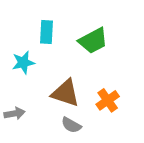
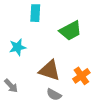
cyan rectangle: (47, 32) -> (35, 13), moved
gray arrow: (15, 113) -> (11, 86), turned 56

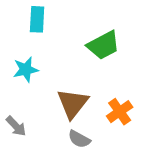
cyan rectangle: (35, 13) -> (37, 19), moved
brown triangle: (50, 70) -> (73, 104), turned 50

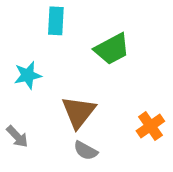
cyan rectangle: (37, 19) -> (56, 21), moved
orange cross: (120, 112) -> (150, 126), moved

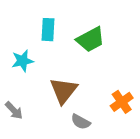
cyan rectangle: (56, 21) -> (48, 30), moved
gray semicircle: (86, 151) -> (81, 122), moved

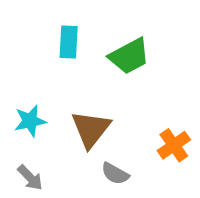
cyan star: (22, 61) -> (30, 121), moved
gray arrow: (14, 110) -> (30, 178), moved

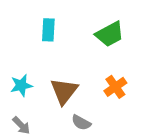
green trapezoid: (129, 56) -> (110, 34), moved
orange cross: (174, 145) -> (115, 87), moved

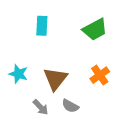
cyan star: (21, 85) -> (18, 74), turned 30
gray arrow: (21, 125) -> (41, 107), moved

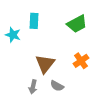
cyan star: (18, 74) -> (13, 35), moved
gray arrow: (41, 107) -> (33, 87), turned 56

